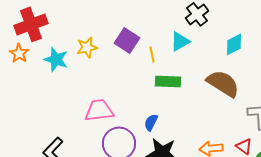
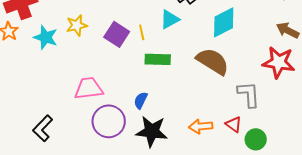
purple square: (127, 40) -> (117, 34), moved
cyan diamond: (234, 44) -> (224, 22), size x1.4

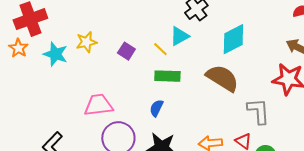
yellow line: (142, 32) -> (160, 49), moved, turned -35
purple square: (117, 34) -> (126, 51), size x0.7
blue semicircle: (141, 100) -> (156, 108), moved

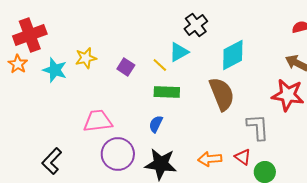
brown semicircle: (222, 78) -> (222, 94), turned 36

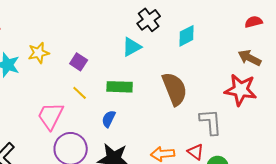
cyan diamond: (233, 55) -> (187, 36), moved, size x0.7
yellow line: (160, 65) -> (80, 93), moved
pink trapezoid: (98, 121) -> (51, 116), turned -56

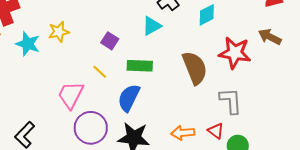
purple square: (79, 62) -> (110, 41), moved
red star: (241, 90) -> (235, 53), moved
blue semicircle: (109, 119) -> (129, 98), size x1.6

